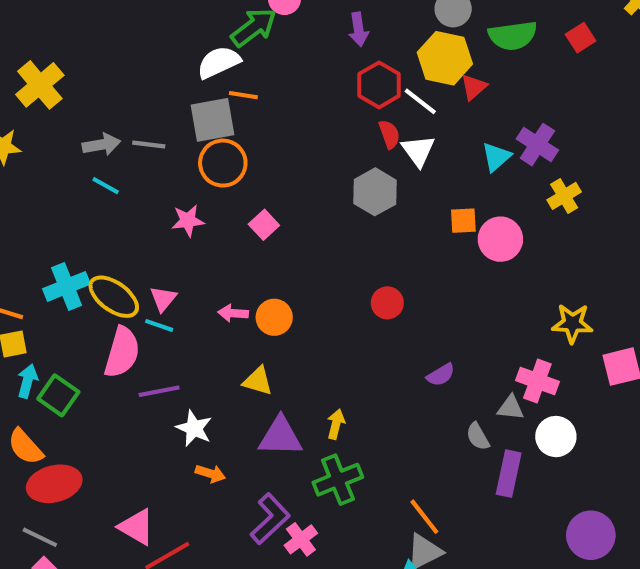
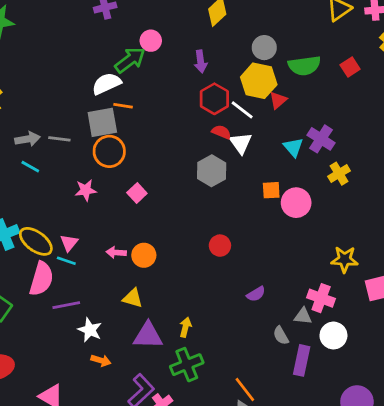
red semicircle: (389, 134) -> (221, 132), turned -48
cyan triangle: (496, 157) -> (293, 147), turned -30

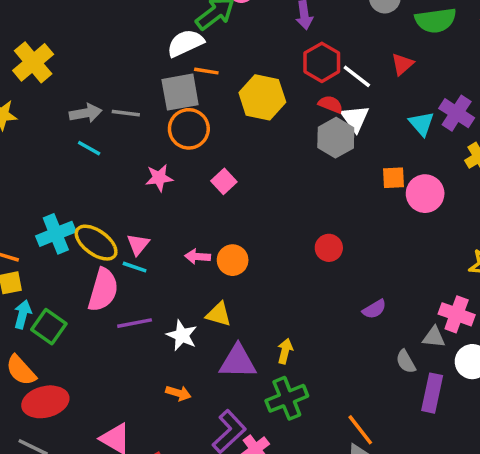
yellow hexagon: (259, 81) -> (262, 97), moved
gray hexagon: (212, 171) -> (336, 138), moved
white star: (90, 330) -> (182, 335), moved

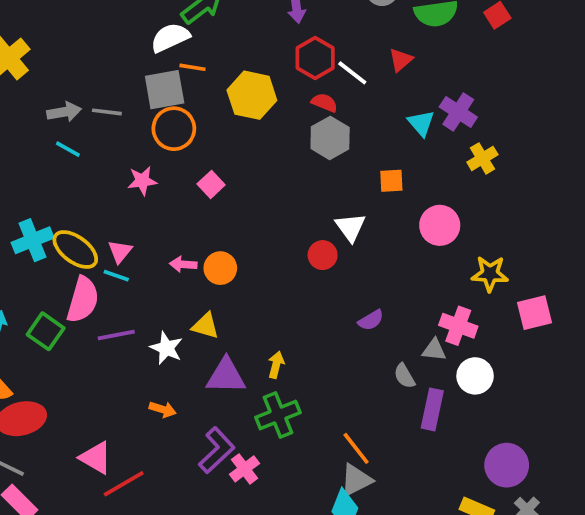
white triangle: (355, 118) -> (350, 227), moved
pink circle: (425, 194) -> (440, 225), moved
green square: (49, 327) -> (46, 331), moved

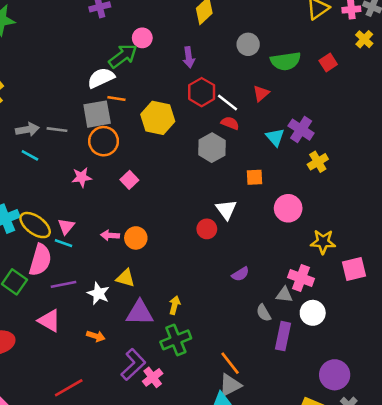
red semicircle: (324, 103) -> (230, 123), moved
pink triangle: (96, 458) -> (49, 321), moved

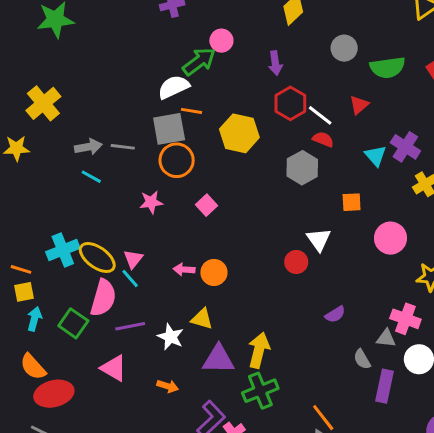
cyan line: (64, 243) -> (130, 278), turned 30
yellow arrow: (175, 305) -> (259, 350), size x1.6

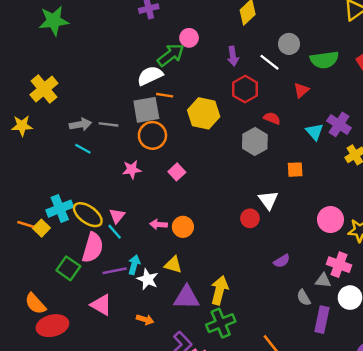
white line: (320, 115) -> (269, 62), moved
pink circle: (390, 238) -> (330, 220), moved
yellow square: (24, 292) -> (41, 228), moved, turned -35
cyan arrow: (34, 319) -> (134, 265), moved

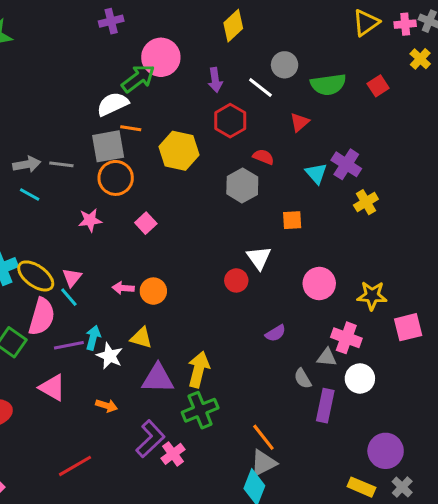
pink circle: (189, 38) -> (161, 57), size x1.6
pink circle: (330, 220) -> (319, 283), moved

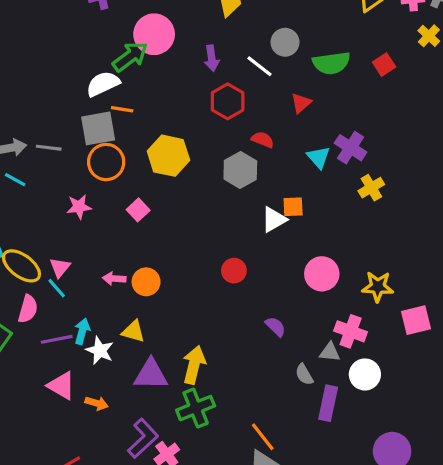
yellow hexagon: (179, 151) -> (168, 156), moved
white triangle: (259, 258) -> (274, 220), moved, turned 36
pink semicircle: (42, 317) -> (28, 309), size x0.7
purple semicircle: (275, 333) -> (275, 327), turned -105
pink triangle: (52, 388) -> (61, 386), moved

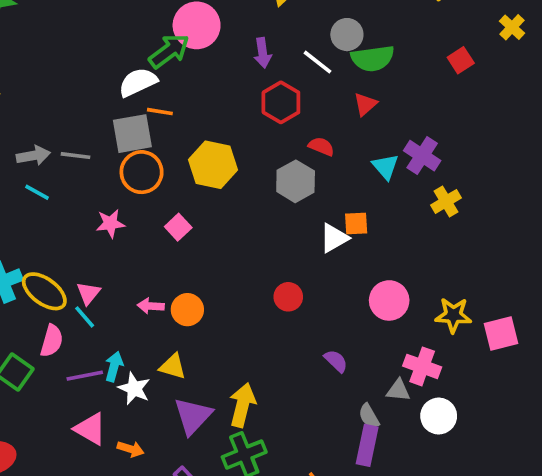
green semicircle: (331, 63) -> (373, 58), moved
pink square: (416, 320) -> (501, 333), moved
purple triangle: (151, 374) -> (193, 416), turned -48
purple rectangle: (328, 403) -> (367, 445), moved

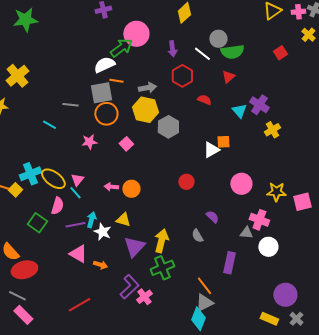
gray arrow: (33, 156) -> (147, 88), moved
gray hexagon: (296, 181) -> (168, 127), moved
gray semicircle: (369, 416) -> (197, 236), moved

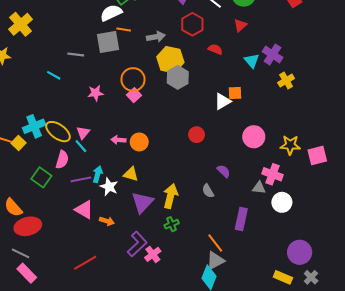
yellow hexagon: (145, 110) -> (170, 60), moved
orange circle: (106, 114) -> (133, 79), moved
green cross: (162, 268) -> (172, 224), size x0.6

